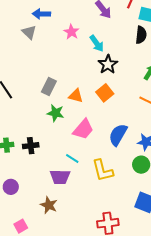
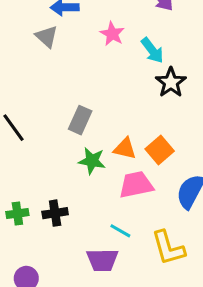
orange square: (105, 93) -> (160, 150), moved
orange triangle: (76, 96) -> (125, 148), moved
pink trapezoid: (83, 129) -> (136, 185), turned -140

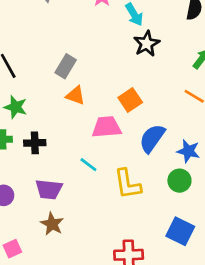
orange triangle: (125, 148) -> (75, 95), moved
green star: (92, 161) -> (16, 107), moved
purple trapezoid: (102, 260) -> (49, 189), moved

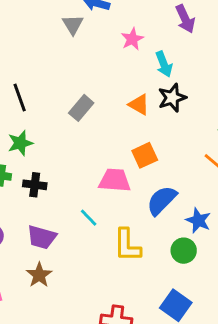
orange triangle: (75, 95) -> (139, 105), moved
green star: (16, 107) -> (20, 143), turned 30

